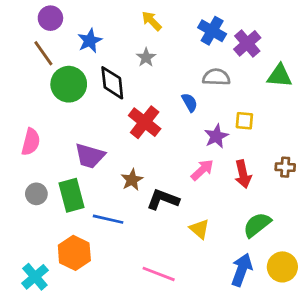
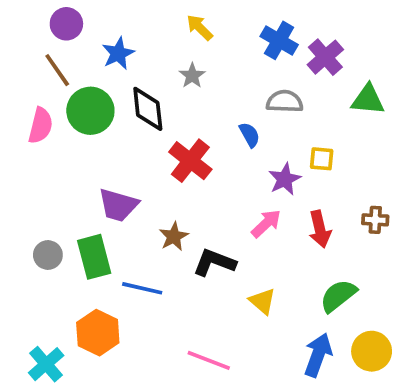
pink semicircle: (31, 142) -> (41, 126), moved

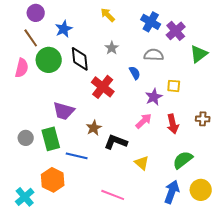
gray star: (192, 76) -> (112, 48), moved
green triangle: (368, 100) -> (199, 54), turned -42

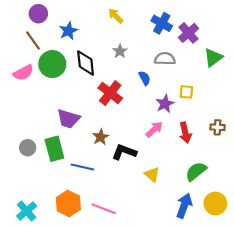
pink semicircle: (22, 68) -> (23, 73), turned 48
orange hexagon: (53, 180) -> (68, 203), moved
pink line: (113, 195) -> (104, 209), moved

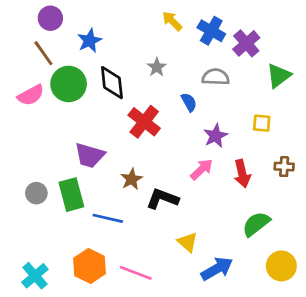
yellow arrow: (116, 16) -> (172, 21), moved
yellow square: (186, 92) -> (262, 123), moved
yellow triangle: (152, 175) -> (188, 242), moved
blue arrow: (184, 206) -> (217, 269), moved, turned 40

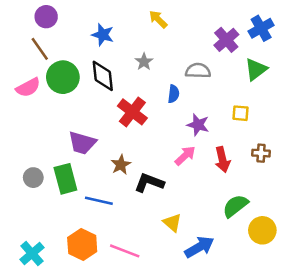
blue cross: (211, 31) -> (261, 28), moved, turned 30
blue star: (90, 41) -> (103, 35), moved, turned -30
blue semicircle: (189, 102) -> (174, 94), turned 36
purple star: (216, 136) -> (198, 125), turned -30
yellow circle: (281, 266) -> (262, 230), moved

